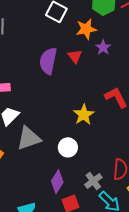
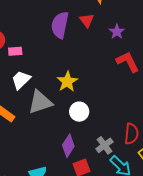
purple star: (103, 47) -> (117, 32), moved
yellow star: (84, 115) -> (67, 82), moved

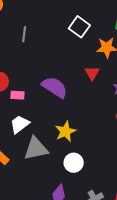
purple semicircle: (60, 25) -> (55, 87), moved, turned 104

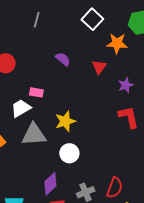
purple semicircle: (55, 87) -> (63, 59), moved, size x0.6
pink rectangle: (17, 95) -> (36, 92), moved

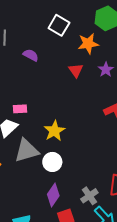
purple semicircle: (63, 59) -> (31, 55), moved
purple star: (126, 85) -> (106, 70), moved
white circle: (69, 153) -> (52, 162), moved

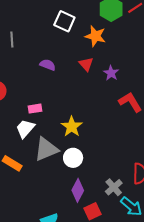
orange star: (88, 44) -> (95, 36), turned 30
purple semicircle: (31, 55) -> (48, 65), moved
purple star: (106, 70) -> (111, 73), moved

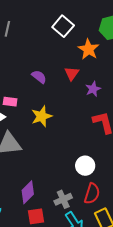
purple semicircle: (48, 65) -> (39, 77), moved
yellow star: (72, 127) -> (42, 116), moved
white circle: (73, 158) -> (85, 166), moved

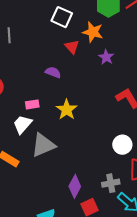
red triangle: (72, 73) -> (72, 47), moved
purple star: (93, 89) -> (106, 57), moved
gray cross: (63, 199) -> (111, 183), turned 30

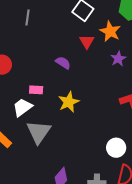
gray triangle: (43, 145) -> (39, 132), turned -44

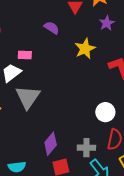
yellow star: (69, 102) -> (85, 49), moved

